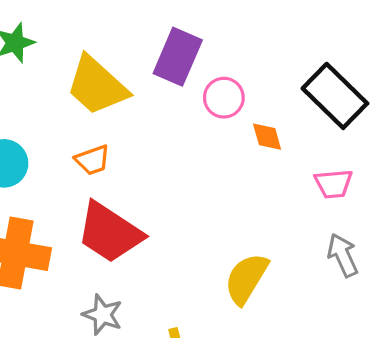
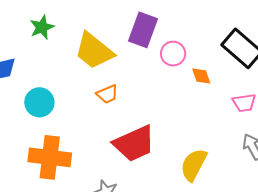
orange trapezoid: (93, 160) -> (107, 94), moved
red trapezoid: (110, 233) -> (134, 144), moved, turned -54

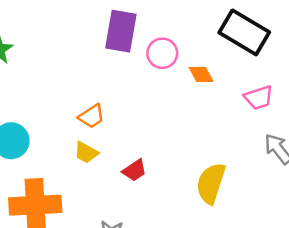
yellow trapezoid: (94, 51) -> (86, 153), moved, size x0.5
red trapezoid: (134, 144) -> (135, 170), size x0.5

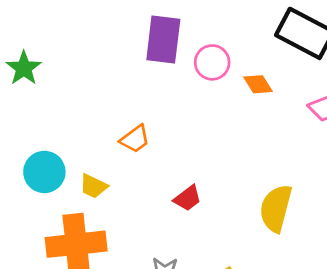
yellow trapezoid: (86, 153) -> (93, 186), moved

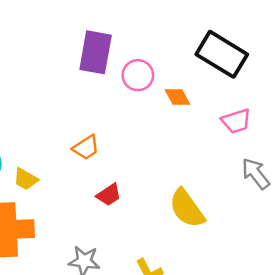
orange trapezoid: (135, 139) -> (86, 148), moved
yellow semicircle: (276, 208) -> (187, 208), turned -54

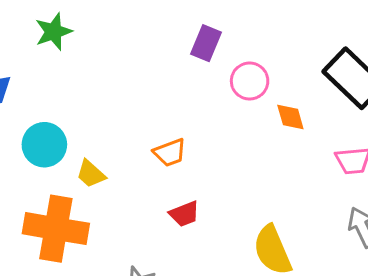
purple rectangle: (96, 52) -> (206, 43), size x0.7

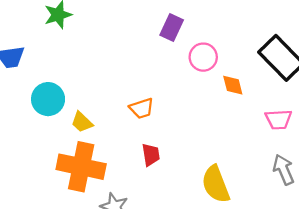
red trapezoid: (184, 214) -> (151, 155), turned -80
orange cross: (56, 229) -> (81, 167), moved

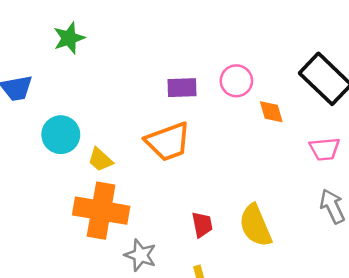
purple rectangle: (172, 28) -> (182, 88), moved, turned 65
orange trapezoid: (142, 108) -> (168, 142), size x1.6
red trapezoid: (151, 155) -> (202, 225), moved

